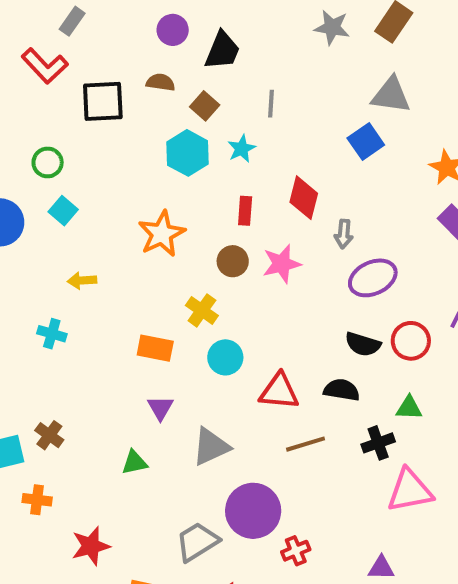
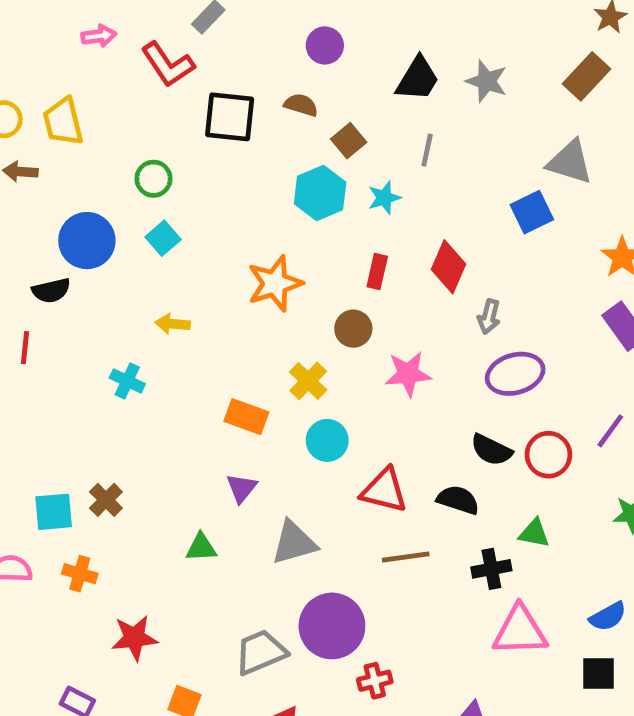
gray star: (332, 27) -> (487, 81), moved
black trapezoid: (222, 51) -> (418, 79), moved
pink star: (282, 264) -> (408, 374), moved

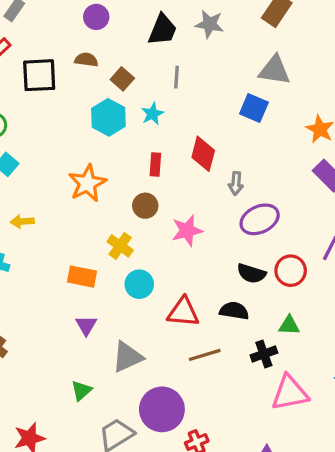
blue square: (532, 212) -> (254, 108), turned -32
green triangle: (201, 547) -> (81, 390), moved, turned -30

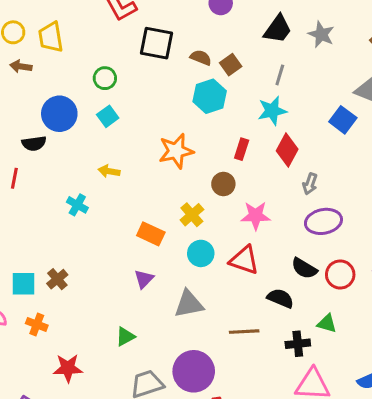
brown semicircle: (86, 60) -> (201, 58), moved
cyan star: (152, 114) -> (272, 111), moved, size x1.4
red triangle: (183, 312) -> (244, 260), moved
gray triangle: (127, 357) -> (189, 304), moved

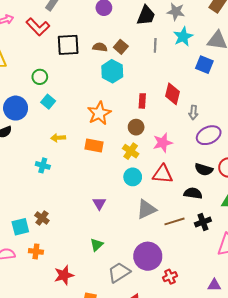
cyan star: (272, 111) -> (183, 37), moved
yellow cross: (192, 215) -> (131, 151), moved
orange rectangle: (151, 234) -> (94, 146), moved
gray triangle: (189, 304) -> (146, 209), moved
black cross: (298, 344) -> (203, 222), moved

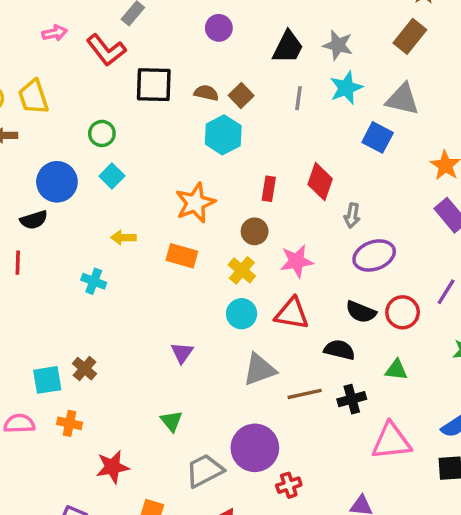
green triangle: (97, 245) -> (172, 421), turned -32

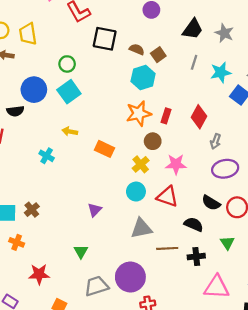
cyan star: (346, 88) -> (221, 72), moved
cyan square: (112, 176) -> (69, 92), size x1.5
orange star: (195, 203) -> (139, 113), moved
green triangle: (396, 370) -> (227, 243), turned 40

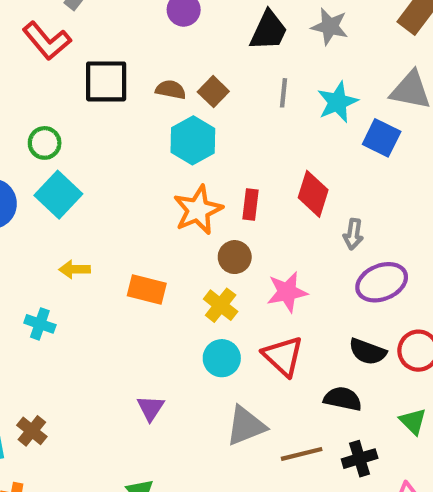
red triangle: (167, 197) -> (283, 356), turned 35

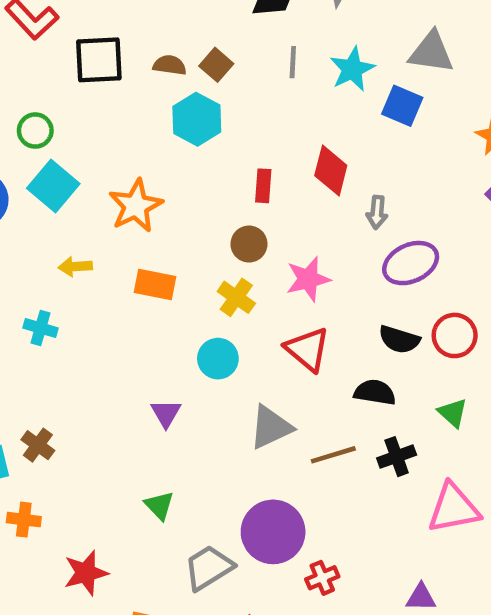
orange star: (198, 210) -> (136, 206), moved
cyan circle: (222, 358) -> (218, 359), moved

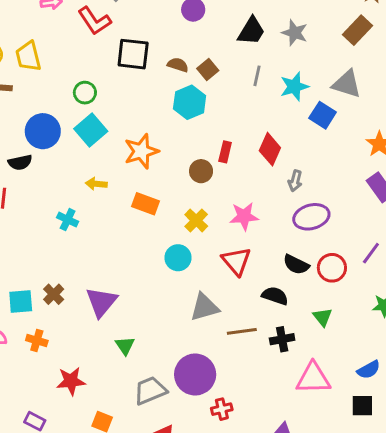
brown circle: (249, 244) -> (201, 171), moved
purple triangle: (166, 413) -> (101, 302), moved, size x1.6

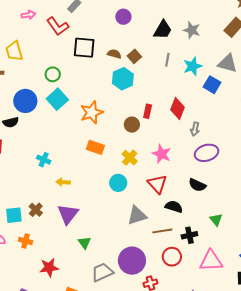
yellow arrow: (96, 184) -> (63, 182), moved
pink star: (244, 216) -> (162, 154), turned 30
red circle: (332, 268) -> (172, 257), moved
black semicircle: (275, 296) -> (174, 207), moved

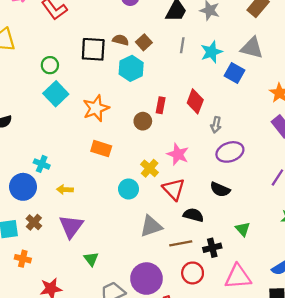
black square: (84, 48) -> (93, 49), moved
blue circle: (25, 101) -> (23, 187), moved
yellow cross: (130, 158) -> (150, 168), moved

